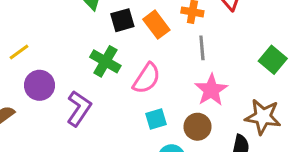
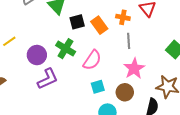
purple circle: (39, 85) -> (37, 55), moved
purple L-shape: (79, 108) -> (48, 79), turned 30

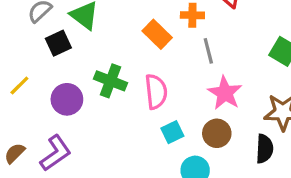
black square: (77, 22) -> (58, 43), moved
pink semicircle: (92, 60) -> (156, 92), turned -30
purple L-shape: (48, 79) -> (56, 153), moved

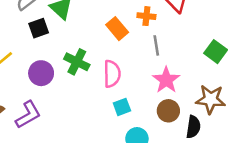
brown circle: (217, 133) -> (168, 111), moved

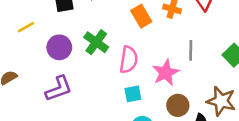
gray line: (156, 45) -> (191, 50), moved
pink star: (166, 80) -> (166, 73), moved
purple L-shape: (28, 115) -> (59, 89), moved

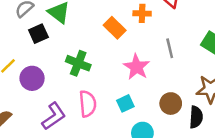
purple circle: (59, 47) -> (32, 78), moved
pink semicircle: (129, 60) -> (88, 104), moved
pink star: (166, 73) -> (137, 67), moved

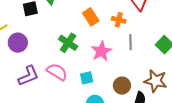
orange cross: (142, 13) -> (119, 20), moved
green cross: (78, 63) -> (68, 43), moved
pink semicircle: (88, 104) -> (57, 72), turned -65

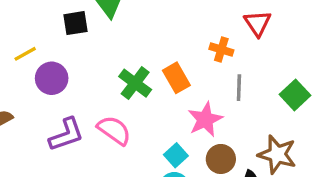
orange rectangle: (91, 17) -> (176, 78), moved
pink star: (101, 51) -> (205, 119), moved
cyan square: (87, 78) -> (176, 155), moved, turned -32

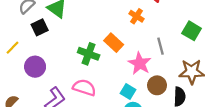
orange cross: (221, 50) -> (136, 16), turned 32
yellow line: (25, 54) -> (13, 48), moved
gray line: (239, 88) -> (160, 46), moved

